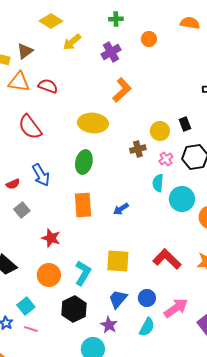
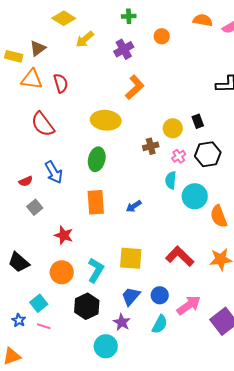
red semicircle: (48, 86) -> (61, 83), turned 54

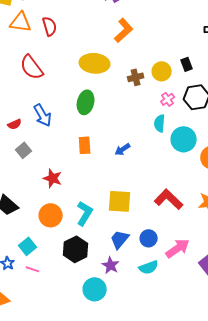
brown cross: (151, 146) -> (136, 77), moved
orange rectangle: (96, 202) -> (85, 145), size x0.7
cyan semicircle: (160, 324) -> (149, 267), turned 42

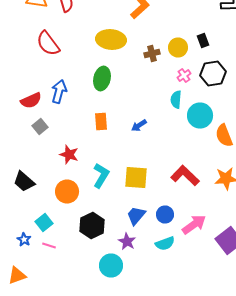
blue arrow: (43, 115) -> (59, 92), turned -135
red semicircle: (15, 124) -> (31, 100), size x1.5
cyan L-shape: (85, 213) -> (101, 176), moved

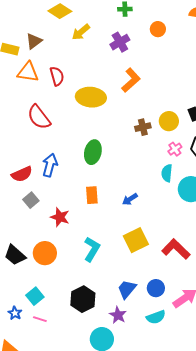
yellow ellipse: (111, 40) -> (91, 97), moved
red star: (69, 154) -> (60, 217), moved
yellow square: (136, 178) -> (136, 240), moved, turned -30
orange circle: (67, 192) -> (45, 253), moved

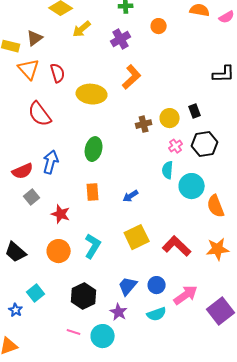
orange triangle: (28, 72) -> (29, 69), turned 40
orange circle: (45, 253) -> (59, 251), moved
pink line: (40, 319) -> (74, 332), moved

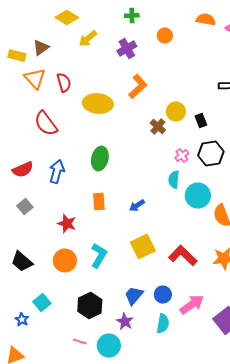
yellow circle: (170, 118) -> (176, 112), moved
brown cross: (144, 124) -> (158, 127), moved, turned -35
red semicircle: (23, 171) -> (23, 170), moved
gray square: (32, 197) -> (25, 207), moved
cyan semicircle: (157, 314) -> (163, 324), turned -60

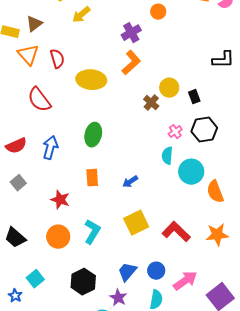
purple cross: (127, 49) -> (131, 33), moved

